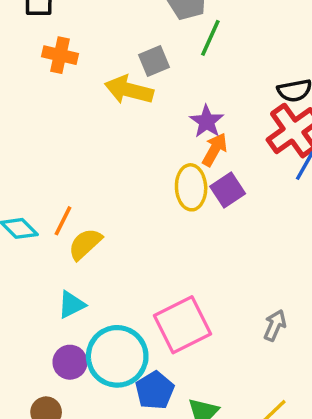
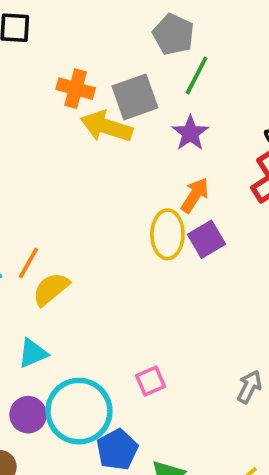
orange cross: (60, 55) -> (76, 89), moved
gray square: (154, 61) -> (135, 97), size x1.4
purple star: (207, 121) -> (190, 133), moved
pink square: (182, 325) -> (151, 381), size x0.5

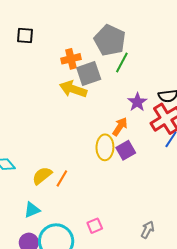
gray pentagon: (173, 34) -> (110, 40), size x1.4
orange cross: (76, 89) -> (71, 59), moved, turned -30
purple star: (190, 133) -> (137, 102), moved
orange line: (29, 263) -> (62, 178), moved

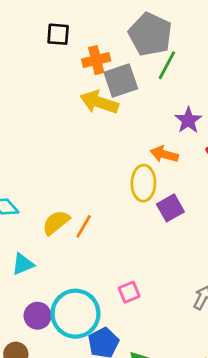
black square: (25, 35) -> (58, 34), moved
orange arrow: (120, 127) -> (164, 154), turned -108
purple square: (126, 150) -> (170, 208), moved
cyan triangle: (32, 210) -> (23, 264), moved

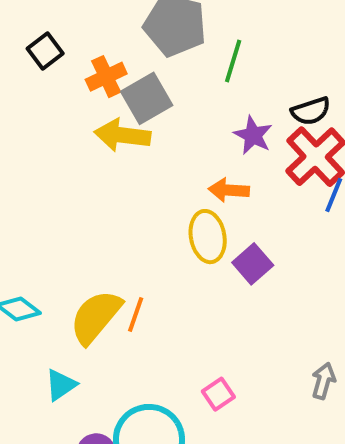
black square: (58, 34) -> (45, 51), turned -30
green line: (167, 65) -> (233, 61), moved
yellow semicircle: (56, 222) -> (96, 317), size x1.4

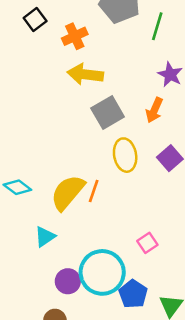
gray square: (147, 98) -> (108, 112), moved
orange arrow: (229, 190) -> (154, 110), turned -70
yellow ellipse: (208, 237) -> (125, 155), moved

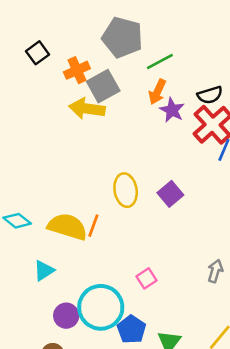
green line: (157, 26) -> (160, 62), turned 44
orange arrow: (154, 110) -> (157, 92), moved
gray square: (108, 112) -> (103, 86), moved
yellow semicircle: (68, 192) -> (67, 227), turned 66

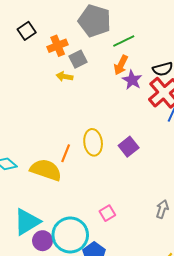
gray square: (103, 86) -> (78, 59), size x0.7
yellow arrow: (87, 109) -> (64, 76), size x0.6
orange line: (93, 226) -> (66, 153), moved
cyan triangle: (44, 271) -> (27, 222), moved, size x1.6

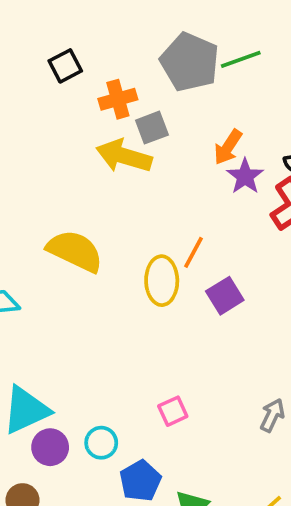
green line: (124, 41) -> (241, 59), moved
yellow arrow: (64, 76) -> (124, 156), size x1.8
orange line: (66, 153) -> (193, 252), moved
yellow semicircle: (46, 170) -> (75, 251), moved
cyan circle: (70, 235) -> (101, 443), size x0.5

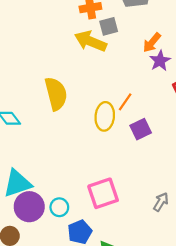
yellow semicircle: (75, 251) -> (56, 94), turned 44
pink square: (173, 411) -> (103, 193), size x1.8
purple circle: (50, 447) -> (29, 207), size x1.4

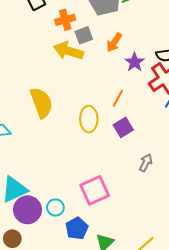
orange arrow: (152, 43) -> (114, 42), moved
orange line: (125, 102) -> (118, 98), moved
gray arrow: (161, 202) -> (146, 163), moved

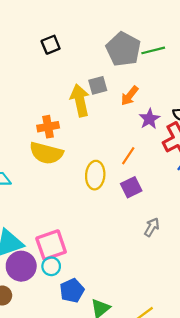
orange cross: (65, 20) -> (48, 127), moved
yellow arrow: (68, 51) -> (80, 100), turned 56
yellow semicircle: (41, 103) -> (46, 153), turned 120
pink square: (95, 190) -> (51, 245), moved

